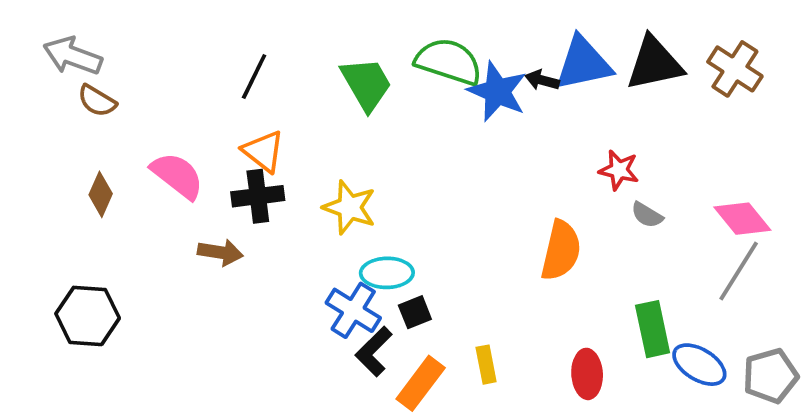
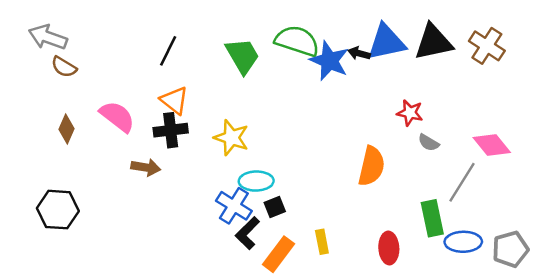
gray line: (739, 271) -> (462, 182), moved
blue ellipse: (699, 365) -> (463, 242), turned -32

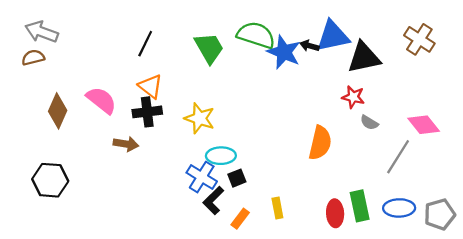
black triangle: (433, 42) -> (364, 57), moved
brown semicircle: (64, 67) -> (33, 57), moved, turned 135
brown diamond: (66, 129) -> (58, 111), size x1.4
green rectangle: (432, 218) -> (360, 206), moved
orange rectangle: (278, 254) -> (240, 219), size x0.7

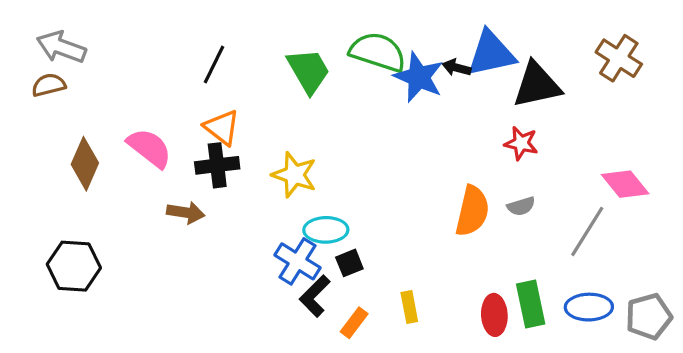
gray semicircle: (369, 123) -> (521, 206), moved, turned -48

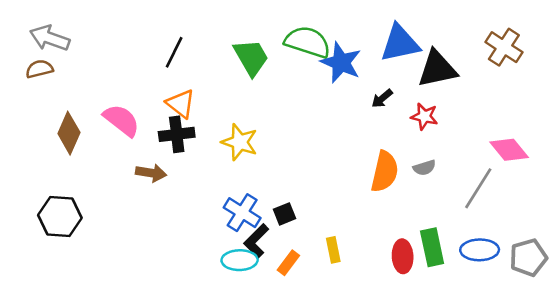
black arrow: (457, 68) -> (382, 98), moved, turned -55
cyan ellipse: (326, 230) -> (240, 260), moved

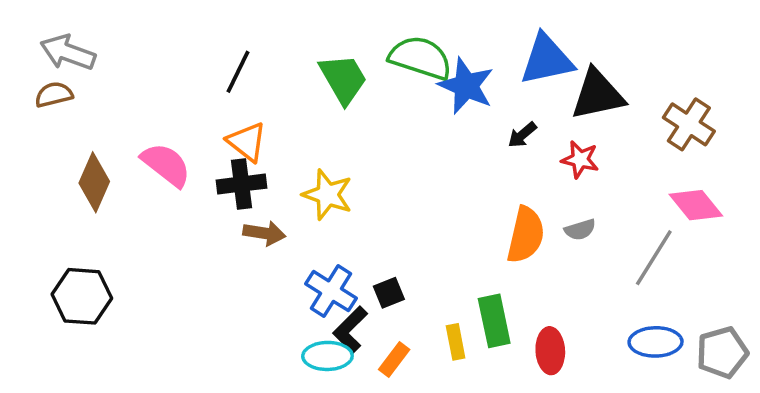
brown cross: (504, 47) -> (689, 124), moved
brown arrow: (151, 173) -> (264, 233), moved
green rectangle: (432, 247) -> (494, 321), moved

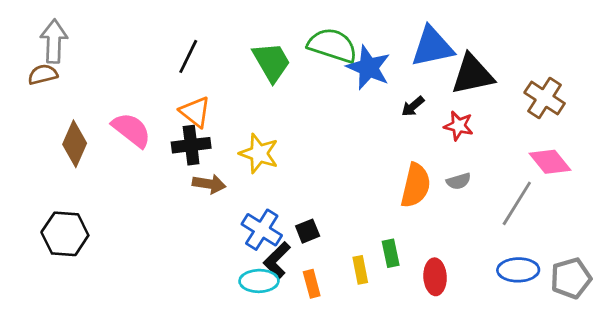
gray arrow: (68, 52) -> (54, 41), turned 72
green rectangle: (494, 321) -> (391, 253), size x0.7
orange rectangle: (394, 359) -> (312, 284), turned -52

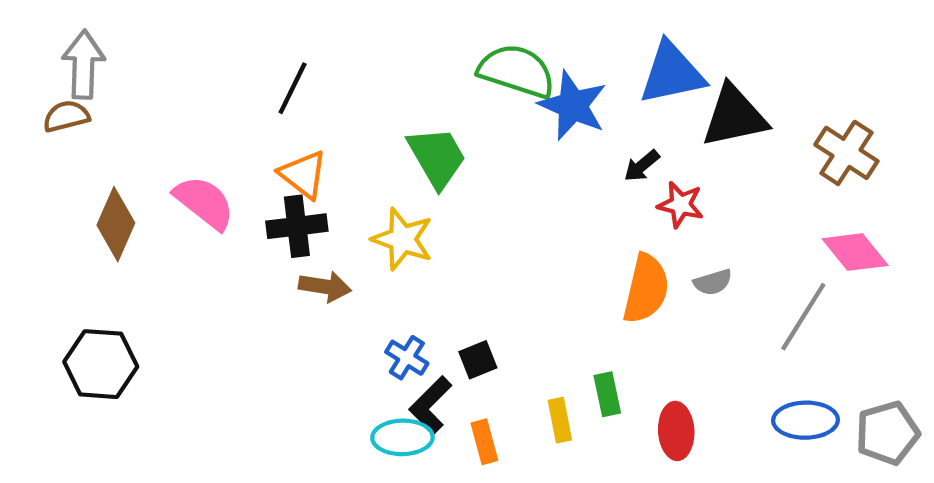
green trapezoid: (271, 62) -> (437, 157), moved
red star: (459, 126) -> (681, 205), moved
blue cross: (262, 230) -> (407, 358), size x0.7

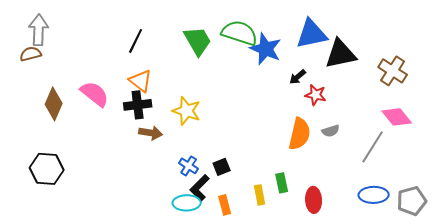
green trapezoid: (437, 157) -> (198, 41), moved

